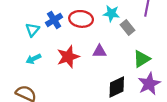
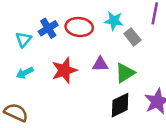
green triangle: (142, 59) -> (125, 73), moved

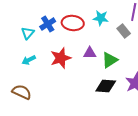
gray rectangle: (132, 37) -> (124, 31), moved
black diamond: (120, 105) -> (106, 86), turned 30

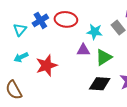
cyan star: (101, 18) -> (95, 32), moved
red star: (61, 58) -> (47, 65), moved
brown semicircle: (22, 92) -> (14, 90), turned -144

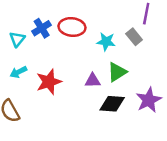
purple triangle: (83, 50) -> (93, 81), moved

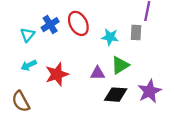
red ellipse: (72, 27) -> (78, 23), turned 55
gray rectangle: (134, 37) -> (136, 32), turned 42

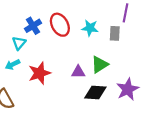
cyan triangle: (28, 35) -> (19, 43), moved
cyan star: (110, 37) -> (90, 28), moved

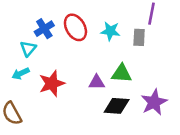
green triangle: (100, 65) -> (122, 74), turned 36

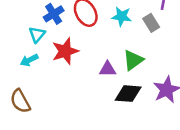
gray rectangle: (139, 37) -> (151, 23), turned -35
green triangle: (122, 74) -> (133, 60), turned -40
red star: (52, 83) -> (65, 51), moved

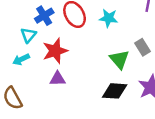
gray rectangle: (151, 23) -> (142, 47), moved
green triangle: (133, 60) -> (119, 59), turned -35
purple triangle: (108, 69) -> (58, 79), moved

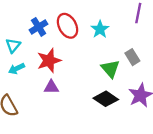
cyan star: (108, 18) -> (100, 29), turned 30
cyan triangle: (28, 35) -> (13, 45), moved
black diamond: (115, 91) -> (106, 99), turned 30

